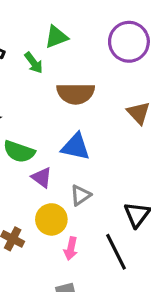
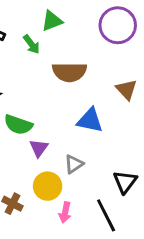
blue triangle: (76, 147) -> (90, 120), moved
purple triangle: (42, 177) -> (39, 148), turned 30

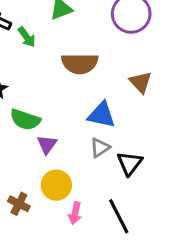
green arrow: (31, 44) -> (27, 37), moved
gray triangle: (74, 164) -> (100, 148), moved
black triangle: (125, 182) -> (130, 163), moved

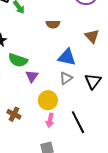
brown semicircle: (80, 64) -> (53, 24), size x0.6
black triangle: (130, 163) -> (93, 81), moved
yellow circle: (56, 185) -> (48, 100), moved

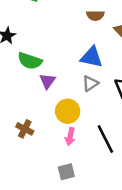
brown semicircle: (53, 24) -> (95, 15), moved

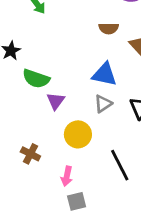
pink arrow: (70, 136) -> (67, 176), moved

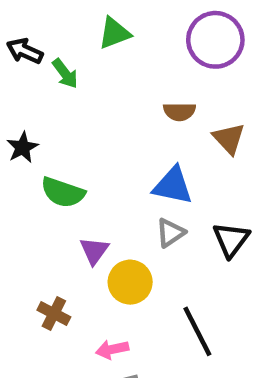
purple triangle: (56, 101) -> (94, 251), moved
pink arrow: (67, 176) -> (112, 349), turned 66

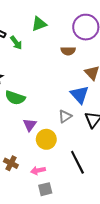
brown semicircle: (179, 112) -> (68, 51), moved
blue triangle: (173, 186) -> (80, 95), moved, turned 36
brown cross: (54, 313) -> (11, 163), moved

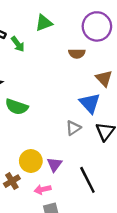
purple triangle: (30, 125) -> (54, 165), moved
yellow circle: (46, 139) -> (31, 161), moved
brown cross: (11, 163) -> (12, 181), turned 32

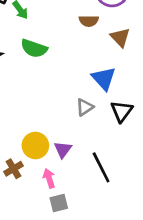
brown triangle: (104, 78) -> (120, 37), moved
green semicircle: (17, 107) -> (34, 48), moved
pink arrow: (43, 189) -> (49, 178), turned 84

